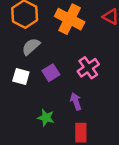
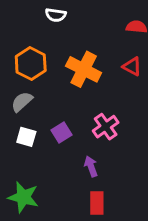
gray semicircle: (31, 47) -> (22, 102), moved
green star: (46, 118) -> (23, 197), moved, size x1.5

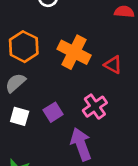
red triangle: (132, 66) -> (113, 65), moved
purple arrow: (91, 166) -> (81, 144), size x1.6

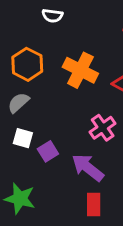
purple square: (53, 112) -> (48, 151), moved
purple arrow: (81, 144) -> (88, 168), turned -32

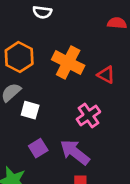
white square: (23, 138) -> (30, 110), moved
purple square: (48, 151) -> (38, 148), moved

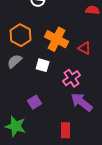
white square: (30, 110) -> (43, 65), moved
purple arrow: (75, 152) -> (82, 102), moved

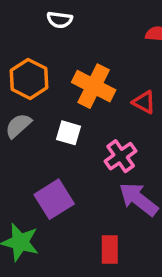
purple square: (35, 102) -> (54, 199), size x1.5

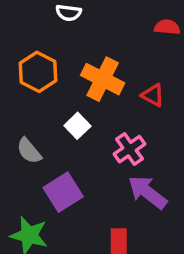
gray semicircle: (18, 126) -> (29, 151), moved, turned -88
white square: (69, 133) -> (77, 126), turned 30

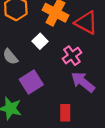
red triangle: (153, 95) -> (86, 23), size x1.6

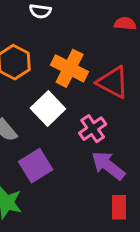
white square: (40, 41) -> (48, 108), size x1.5
red rectangle: (65, 113) -> (119, 207), moved

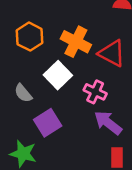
pink cross: (93, 129) -> (95, 92), turned -30

